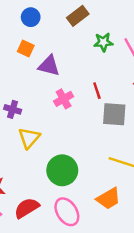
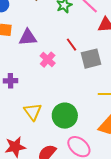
yellow triangle: (29, 138) -> (33, 112), moved

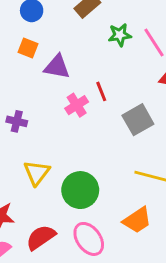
red line: (72, 45) -> (101, 91), moved
gray square: (91, 59) -> (138, 120), turned -30

